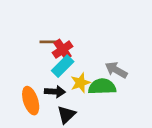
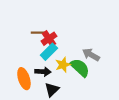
green semicircle: (102, 87) -> (80, 68), turned 45

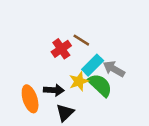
brown line: (38, 33) -> (81, 40), moved, turned 32
cyan rectangle: (49, 52) -> (93, 65), moved

